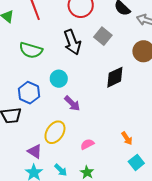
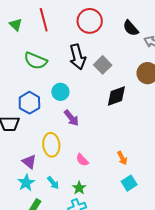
gray square: (103, 36) -> (103, 65), moved
yellow ellipse: (55, 132) -> (51, 145), turned -45
pink semicircle: (87, 144) -> (82, 160), turned -112

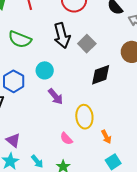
yellow ellipse: (51, 145) -> (84, 117), moved

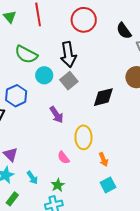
gray square: (87, 44) -> (69, 81), moved
cyan circle: (45, 70) -> (44, 75), moved

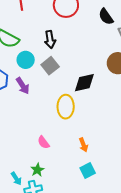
black arrow: (68, 55) -> (50, 39), size x0.7
purple arrow: (57, 115) -> (23, 86), moved
yellow ellipse: (83, 137) -> (66, 107), moved
cyan arrow: (32, 178) -> (16, 179), moved

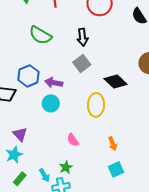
cyan circle: (26, 60) -> (51, 103), moved
black diamond: (84, 83) -> (116, 81), turned 55
purple arrow: (23, 86) -> (54, 83), turned 132

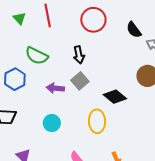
blue hexagon: (28, 76) -> (15, 79), moved
purple arrow: (54, 83) -> (55, 88), moved

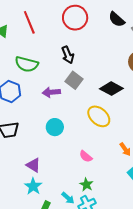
yellow ellipse: (97, 121) -> (99, 116), turned -35

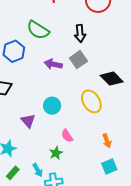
cyan circle: (55, 127) -> (52, 106), moved
purple triangle: (33, 165) -> (28, 121), moved
green star: (86, 185) -> (56, 153), moved

